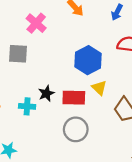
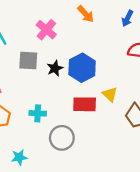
blue hexagon: (88, 60) -> (82, 68), moved
black star: (46, 93) -> (55, 68), moved
gray circle: (76, 129) -> (62, 138), moved

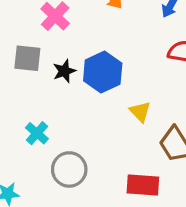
red rectangle: (85, 104) -> (143, 185), moved
cyan cross: (38, 113) -> (37, 133), turned 35

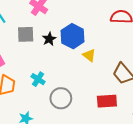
yellow triangle: (140, 112) -> (89, 55), moved

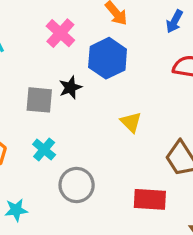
gray square: (26, 34) -> (39, 100), moved
blue hexagon: (73, 36) -> (108, 58), moved

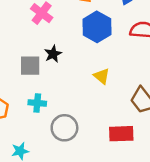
blue hexagon: (108, 58) -> (97, 27), moved
cyan cross: (44, 150) -> (37, 103), turned -30

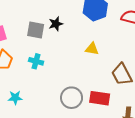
yellow triangle: (102, 76) -> (92, 49), turned -40
gray circle: (64, 128) -> (72, 98), moved

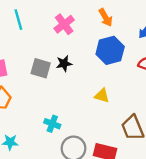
cyan cross: (36, 61) -> (52, 124), moved

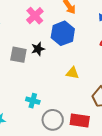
blue hexagon: (110, 50) -> (63, 33), moved

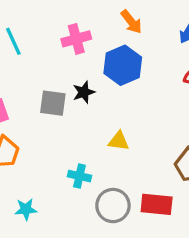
pink cross: (35, 16) -> (76, 39), turned 30
yellow triangle: (72, 73) -> (119, 141), moved

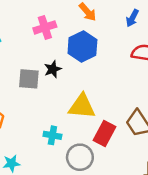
yellow triangle: (119, 141) -> (82, 106), size x1.6
red rectangle: (157, 204) -> (105, 133), moved, turned -65

